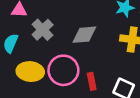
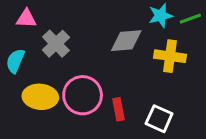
gray diamond: (84, 35) -> (126, 41), moved

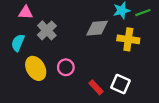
pink circle: (83, 95) -> (66, 67), size x0.6
yellow ellipse: (40, 97) -> (36, 68), turned 55
red rectangle: (118, 109) -> (96, 87), moved, turned -32

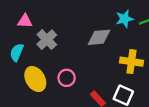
yellow cross: (128, 39) -> (131, 62), moved

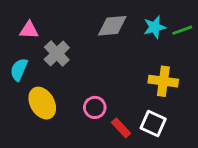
gray diamond: (99, 37) -> (112, 26), moved
pink circle: (67, 78) -> (95, 107), moved

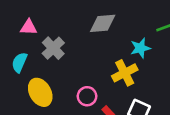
cyan star: (155, 27) -> (140, 48), moved
yellow cross: (163, 81) -> (125, 73), moved, turned -35

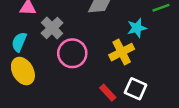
yellow ellipse: (40, 92) -> (23, 71), moved
pink circle: (87, 96) -> (72, 53), moved, size x1.5

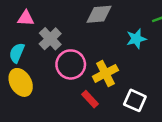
yellow cross: (122, 52) -> (105, 73), moved
red rectangle: (108, 93) -> (90, 99), moved

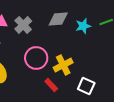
gray cross: (50, 39) -> (23, 25), moved
cyan star: (136, 39) -> (83, 26), moved

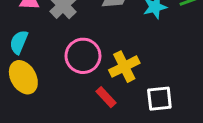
white square: (86, 86) -> (159, 99), turned -30

